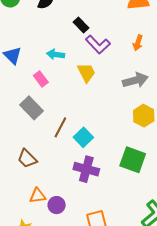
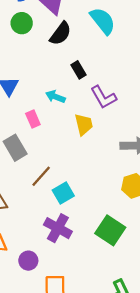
black rectangle: (81, 25) -> (78, 70), moved
purple circle: (57, 205) -> (28, 261), moved

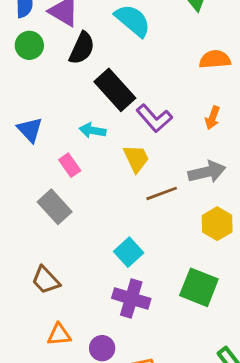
black rectangle: (78, 70) -> (115, 90), size x1.8
brown line: (41, 176) -> (162, 193), moved, turned 40

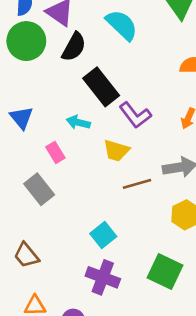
green circle: (29, 45) -> (26, 41), size x1.5
yellow trapezoid: (136, 158) -> (116, 151), turned 128

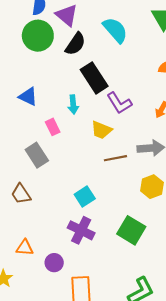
blue triangle: (21, 118) -> (28, 97), turned -30
cyan arrow: (78, 122) -> (73, 105), turned -114
brown trapezoid: (26, 255) -> (21, 194), moved

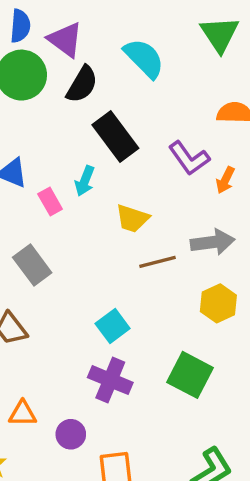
purple L-shape: (119, 103) -> (189, 158), moved
cyan arrow: (73, 105) -> (85, 181), turned 30
pink rectangle: (53, 127) -> (50, 201), moved

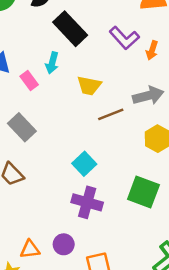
orange triangle: (23, 414) -> (30, 249), moved

